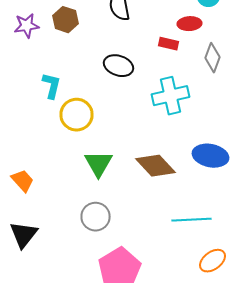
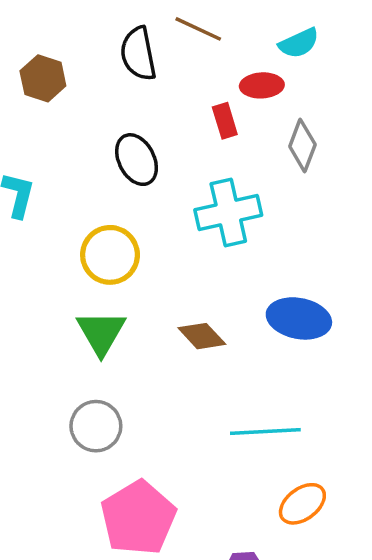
red rectangle: (168, 44) -> (225, 121), turned 60
black ellipse: (118, 66) -> (137, 160), turned 44
yellow circle: (76, 115) -> (110, 255), moved
brown diamond: (156, 166) -> (202, 336), size x0.7

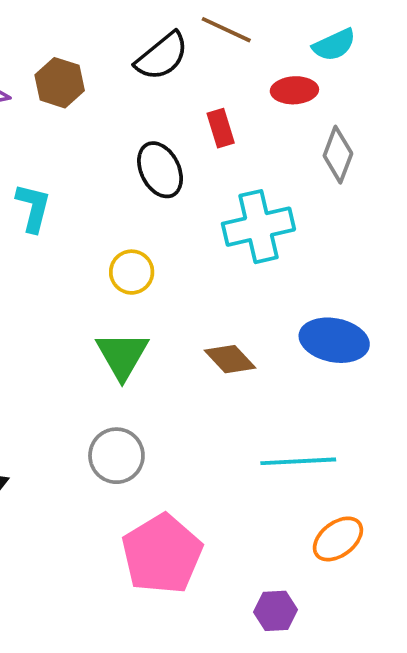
black semicircle: (138, 54) -> (162, 56), turned -118
red rectangle: (225, 121) -> (221, 128), moved
yellow circle: (110, 255) -> (132, 272), size x0.7

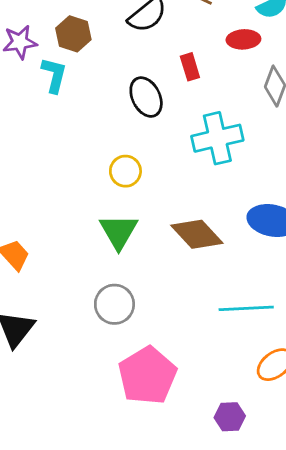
cyan L-shape: (33, 208) -> (54, 75), moved
brown diamond: (230, 359) -> (197, 234), size x1.4

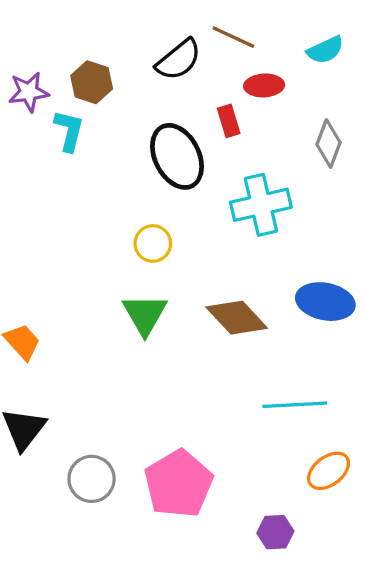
red ellipse: (243, 39) -> (264, 85), moved
black ellipse: (146, 97) -> (177, 156), size x1.4
gray circle: (114, 304) -> (92, 479), moved

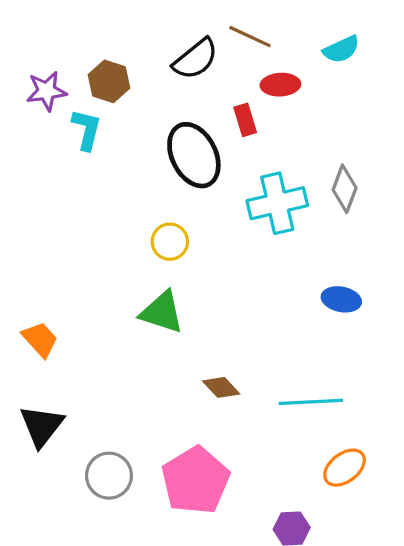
gray diamond: (329, 144) -> (345, 189), moved
blue ellipse: (325, 302) -> (341, 299), size x0.7
green triangle: (145, 314) -> (162, 312), turned -42
brown diamond: (237, 318) -> (221, 387), moved, size x0.6

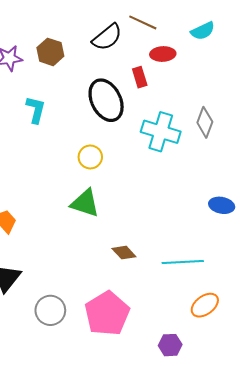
cyan L-shape: (87, 129) -> (36, 110), moved
cyan cross: (277, 203) -> (161, 132), turned 30
blue ellipse: (341, 299) -> (222, 205), moved

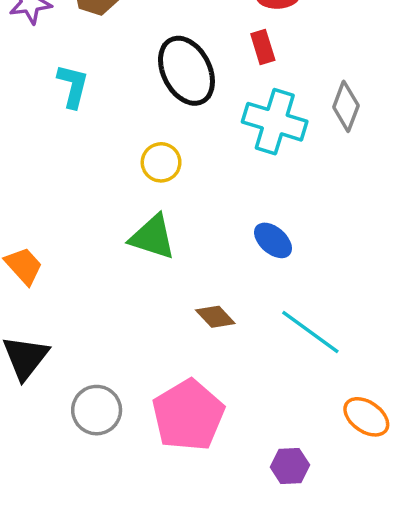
red rectangle: (140, 77) -> (263, 47), moved
blue ellipse: (222, 205) -> (273, 240), moved, turned 30
cyan line: (183, 262) -> (310, 332), turned 39
orange ellipse: (205, 305) -> (366, 417), moved, turned 72

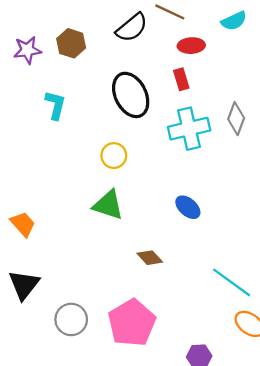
cyan cross: (275, 122) -> (189, 129), turned -30
cyan line: (310, 332) -> (232, 282), moved

